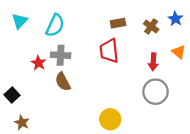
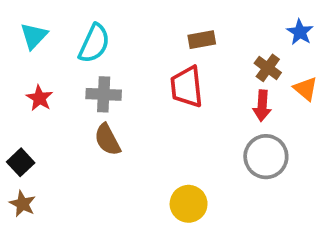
brown cross: (151, 26) -> (268, 68), moved
red star: (38, 63) -> (39, 98), moved
brown star: (22, 123) -> (22, 204), moved

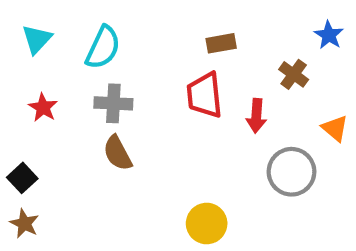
orange triangle: (306, 89) -> (335, 128), moved
red arrow: (262, 106) -> (256, 116), moved

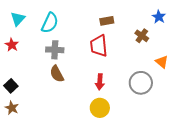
red star: (43, 108) -> (12, 45), moved
red arrow: (256, 116) -> (100, 82), moved

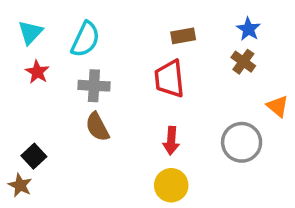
blue star: (159, 17) -> (248, 29), moved
red star: (12, 45) -> (37, 72), moved
black square: (11, 86) -> (34, 156), moved

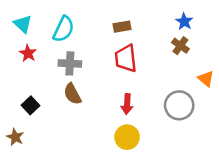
cyan triangle: (30, 32) -> (23, 24), turned -30
brown rectangle: (183, 36) -> (122, 27), moved
black square: (34, 156) -> (30, 105), moved

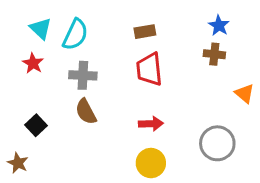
cyan triangle: (23, 24) -> (41, 29), moved
brown cross: (180, 46) -> (214, 54), turned -30
red arrow: (127, 104) -> (151, 124), turned -96
gray circle: (179, 105) -> (217, 143), moved

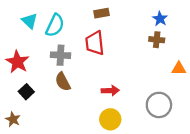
brown rectangle: (145, 32) -> (101, 13), moved
red star: (33, 63) -> (17, 62), moved, size x1.5
red trapezoid: (149, 69) -> (95, 43), moved
orange triangle: (245, 93) -> (179, 68), turned -40

